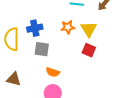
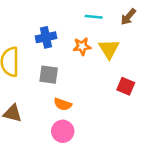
blue cross: (35, 28) -> (46, 37), moved
red square: (89, 50) -> (126, 86), moved

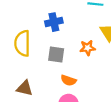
orange star: (82, 46) -> (88, 48), moved

